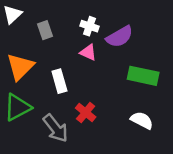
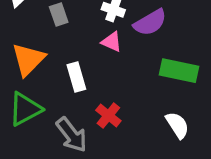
white semicircle: (142, 120) -> (177, 125), turned 30

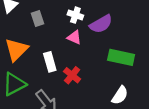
red cross: (108, 115) -> (72, 75), moved
white semicircle: (177, 125) -> (120, 95), turned 66

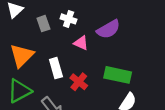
white cross: (75, 15) -> (69, 19), moved
green rectangle: (121, 57) -> (118, 75), moved

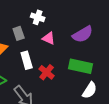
gray rectangle: (43, 24) -> (19, 33), moved
purple semicircle: (108, 29) -> (83, 34), moved

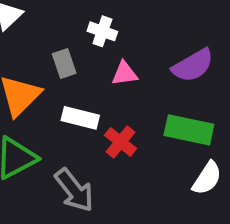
pink triangle: (49, 38) -> (125, 74), turned -32
white rectangle: (27, 60) -> (80, 118), turned -60

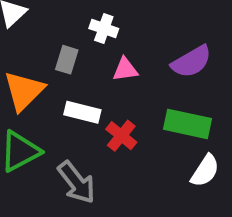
gray rectangle: (64, 63) -> (67, 60), turned 36

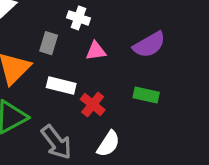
green rectangle: (188, 124) -> (146, 95), size x0.7
white semicircle: (205, 171) -> (108, 144), moved

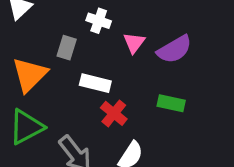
pink triangle: (96, 51) -> (134, 43), moved, turned -45
white rectangle: (61, 86) -> (95, 83), moved

